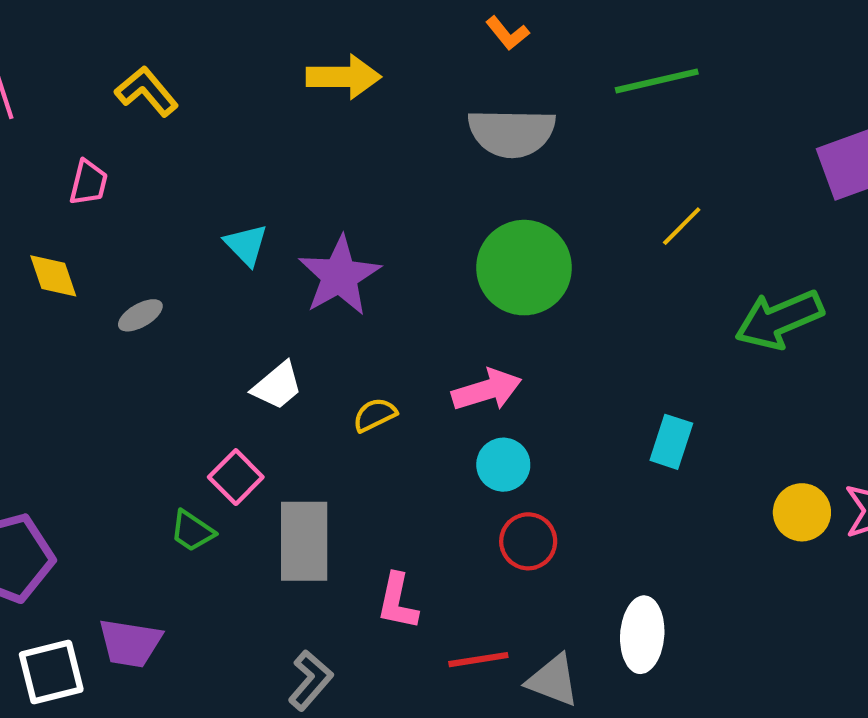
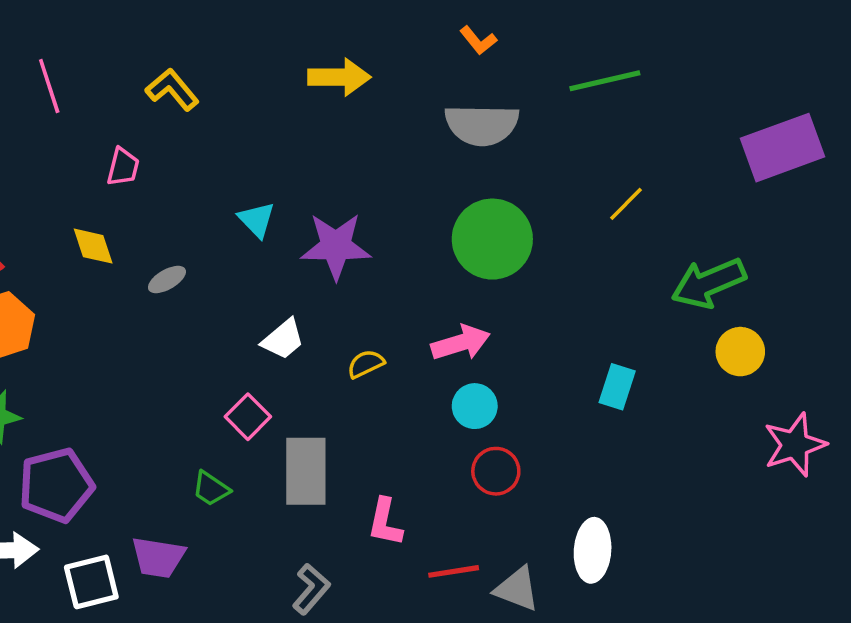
purple star: (339, 276) -> (336, 246), turned 30
yellow circle: (802, 512) -> (740, 352), moved
green trapezoid: (192, 531) -> (211, 489), moved

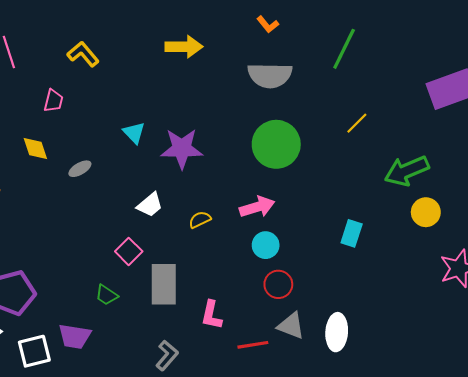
green line: (605, 81) -> (344, 49), turned -51
gray triangle: (517, 589) -> (291, 326), moved

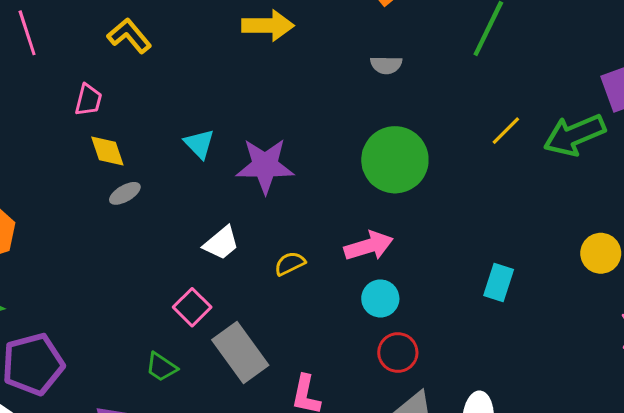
gray semicircle: (270, 75) -> (386, 65), size x0.5
yellow diamond: (35, 149) -> (107, 151), moved
green arrow: (407, 171) -> (574, 135), moved
gray rectangle: (164, 284) -> (240, 352), turned -36

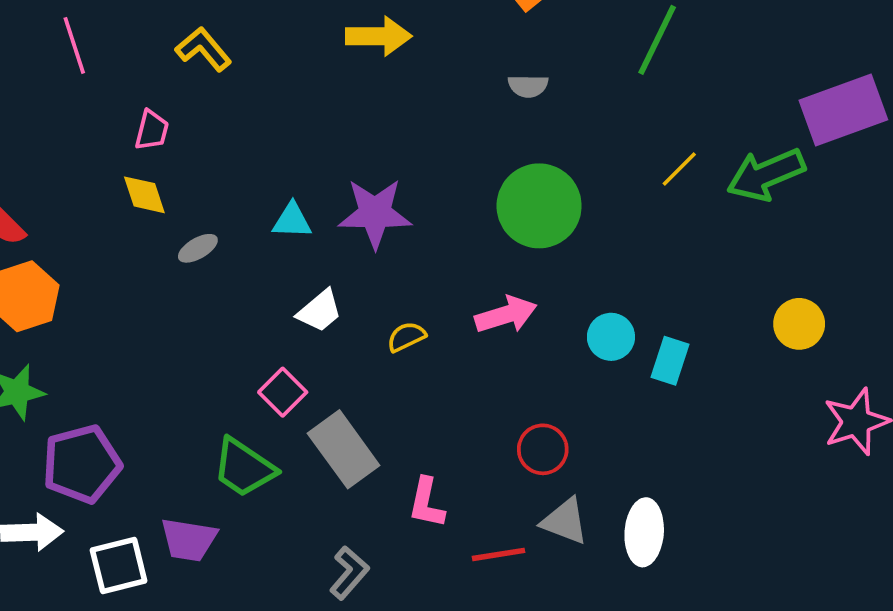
cyan triangle: (199, 144) -> (292, 221), moved, turned -44
yellow diamond: (107, 151) -> (144, 195), moved
cyan circle: (380, 298) -> (611, 337), moved
green trapezoid: (161, 367) -> (244, 468), size x1.6

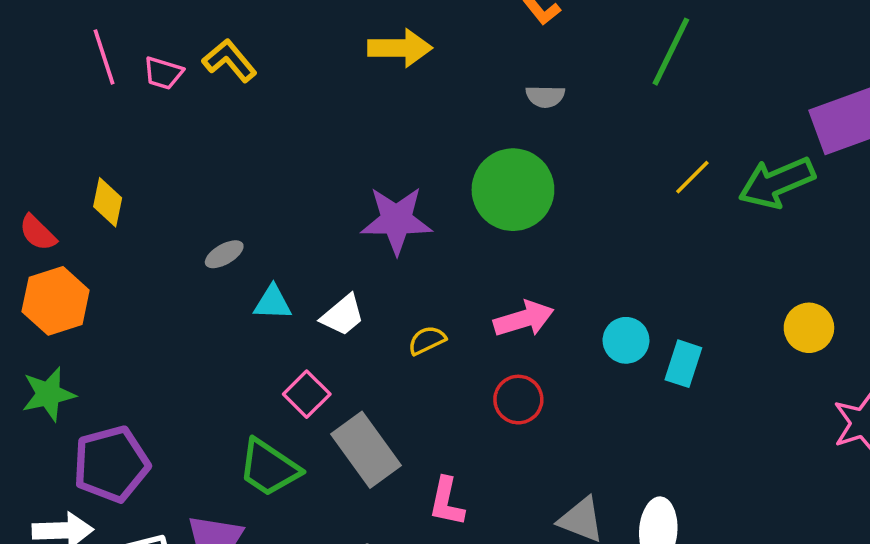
pink trapezoid: (152, 130) -> (163, 73), moved, turned 93
yellow diamond: (144, 195) -> (108, 202), moved, turned 30
green circle: (539, 206) -> (513, 190), moved
cyan triangle: (292, 221) -> (273, 303), moved
red circle: (543, 449) -> (518, 400), moved

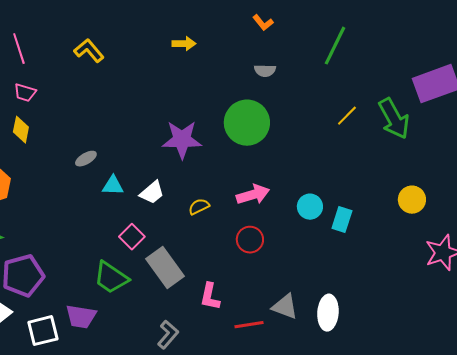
yellow arrow: (400, 48) -> (184, 44), size x0.7
pink trapezoid: (163, 73) -> (25, 93), moved
green arrow: (777, 182) -> (394, 119), turned -96

